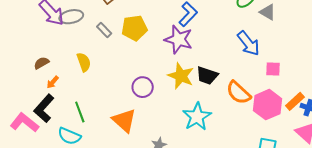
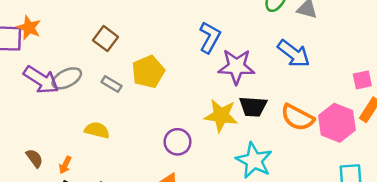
purple star: (179, 39) -> (236, 67), moved
yellow semicircle: (84, 62) -> (97, 130), turned -42
brown semicircle: (41, 63) -> (34, 158), moved, turned 98
pink square: (273, 69) -> (362, 80), moved

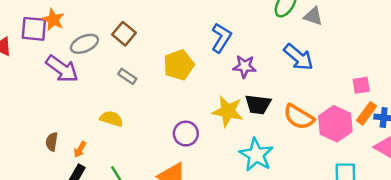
purple star: (236, 67) -> (245, 66), size x0.7
yellow pentagon: (148, 72) -> (179, 65), moved
gray ellipse: (67, 78) -> (84, 44), moved
brown semicircle: (34, 158) -> (52, 142), turned -138

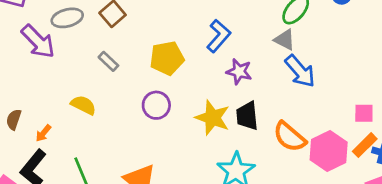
gray triangle: (313, 16) -> (285, 40), moved
black trapezoid: (258, 104) -> (247, 116), turned 68
purple circle: (186, 134) -> (156, 105), moved

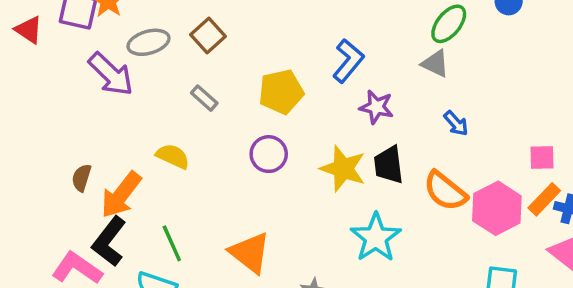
blue arrow: (300, 71) -> (456, 123), moved, size x0.6
orange arrow: (43, 133) -> (121, 195), size x2.0

